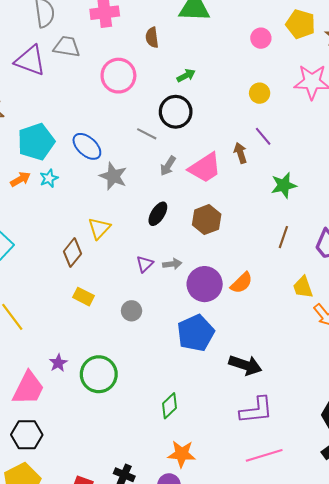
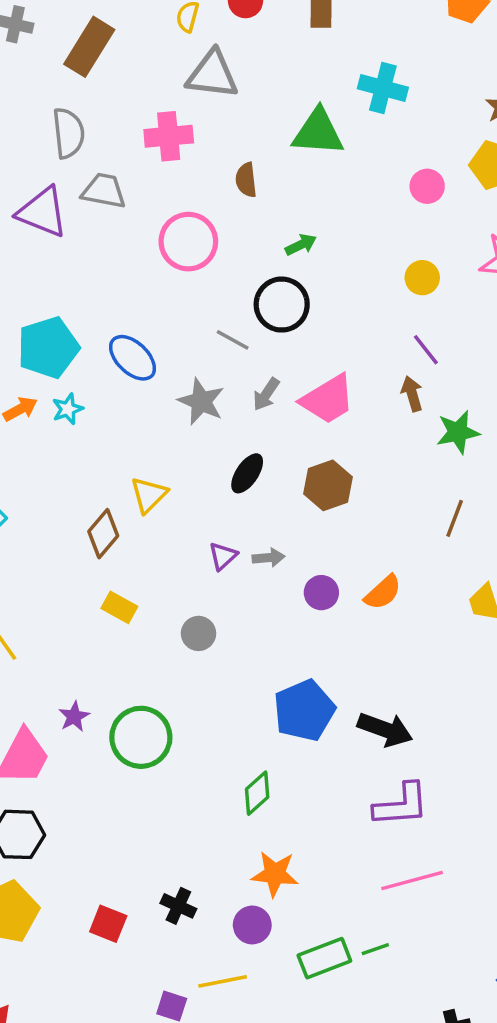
brown arrow: (240, 153) -> (412, 394), moved
gray star: (113, 176) -> (201, 401), moved
purple circle: (205, 284) -> (321, 593), size x0.6
blue pentagon: (196, 333) -> (304, 710), moved

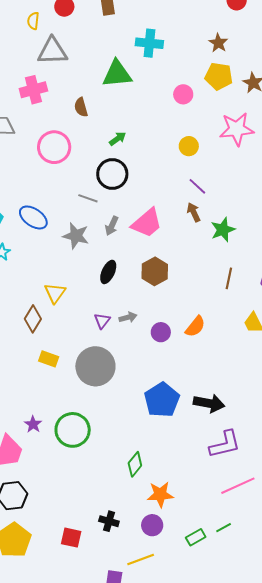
gray circle: (199, 633) -> (95, 366), size x2.0
green diamond: (257, 793) -> (135, 464), moved
green rectangle: (324, 958) -> (196, 537), size x0.7

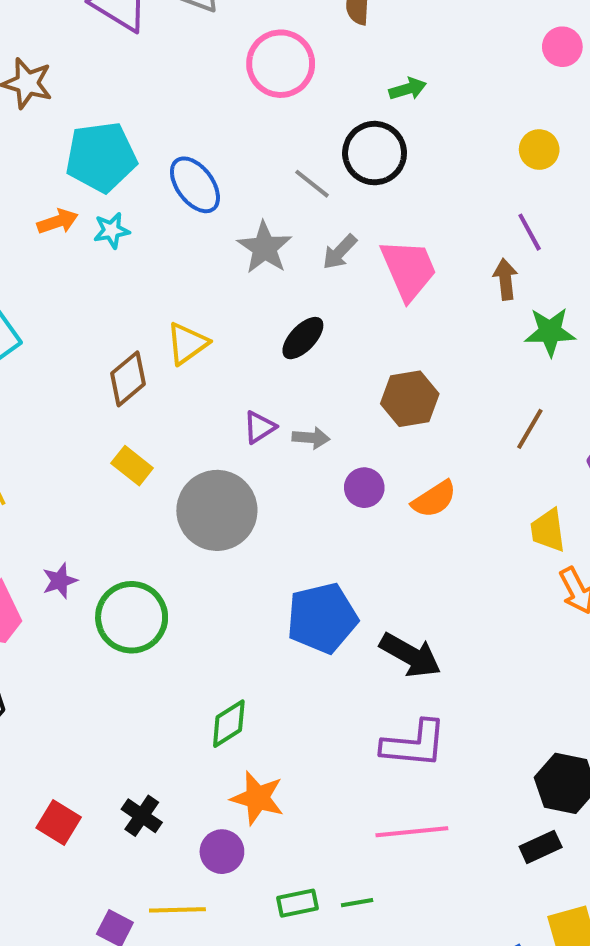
pink trapezoid: (147, 223) -> (409, 269), turned -92
brown hexagon: (155, 271) -> (410, 399), moved

